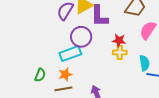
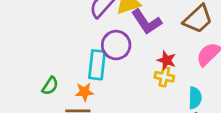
purple L-shape: (99, 16) -> (146, 22), turned -45
cyan rectangle: (70, 54) -> (97, 65), turned -75

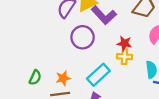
cyan rectangle: (97, 65) -> (98, 75), moved, turned 50

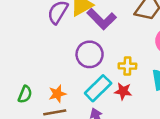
purple circle: (83, 37) -> (90, 54), moved
red star: (124, 43) -> (123, 91), moved

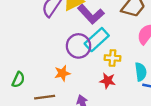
cyan rectangle: (98, 88) -> (97, 40), moved
orange star: (57, 94) -> (62, 73), moved

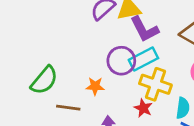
yellow cross: (112, 58) -> (155, 84), size x1.6
green semicircle: (18, 80) -> (44, 80), size x1.6

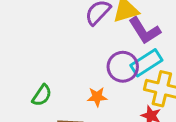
green semicircle: (44, 80) -> (42, 95), size x0.7

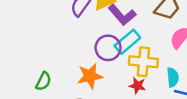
orange star: (97, 97) -> (90, 76), size x1.5

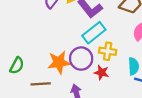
purple circle: (108, 48) -> (81, 59), moved
yellow cross: (143, 62) -> (108, 51), size x0.7

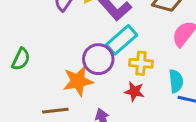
purple circle: (81, 59) -> (98, 59), moved
green semicircle: (17, 66) -> (21, 59), moved

